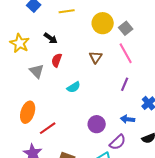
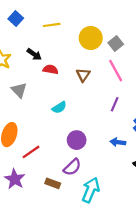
red semicircle: (57, 60) -> (51, 69), moved, turned 80
purple circle: (97, 124) -> (77, 140), moved
purple semicircle: (118, 142) -> (72, 167), moved

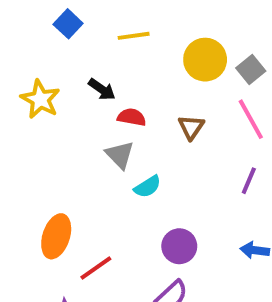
gray triangle: (19, 90) -> (120, 155), moved

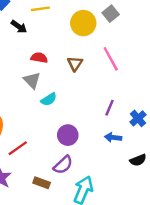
gray square: (251, 70) -> (111, 14), moved
black arrow: (102, 89) -> (19, 27), moved
purple line: (249, 181) -> (109, 108), moved

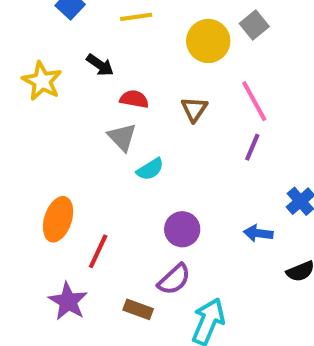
black arrow: (19, 27) -> (100, 65), moved
purple line: (109, 108) -> (252, 147), moved
red line: (18, 148) -> (98, 251), turned -30

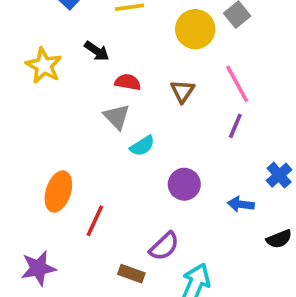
purple circle: (182, 229) -> (184, 184), moved
purple star: (68, 301) -> (38, 268), moved, turned 30

